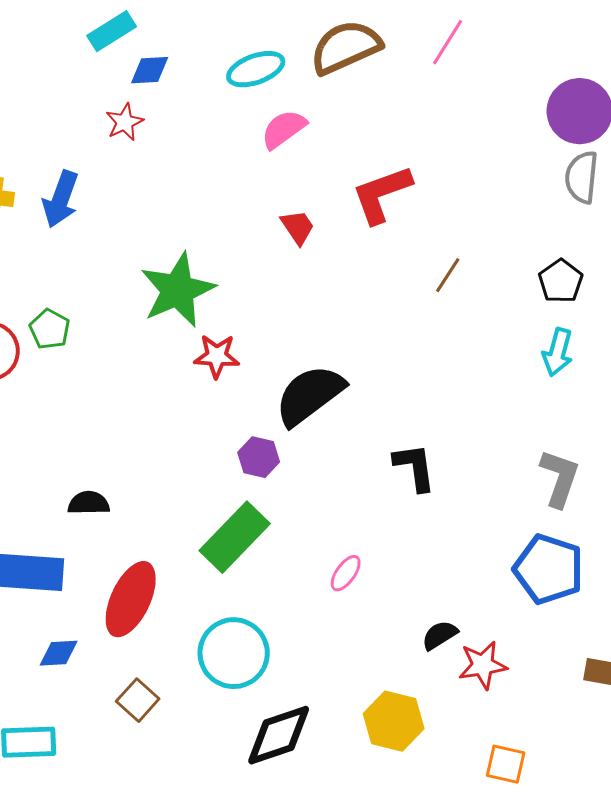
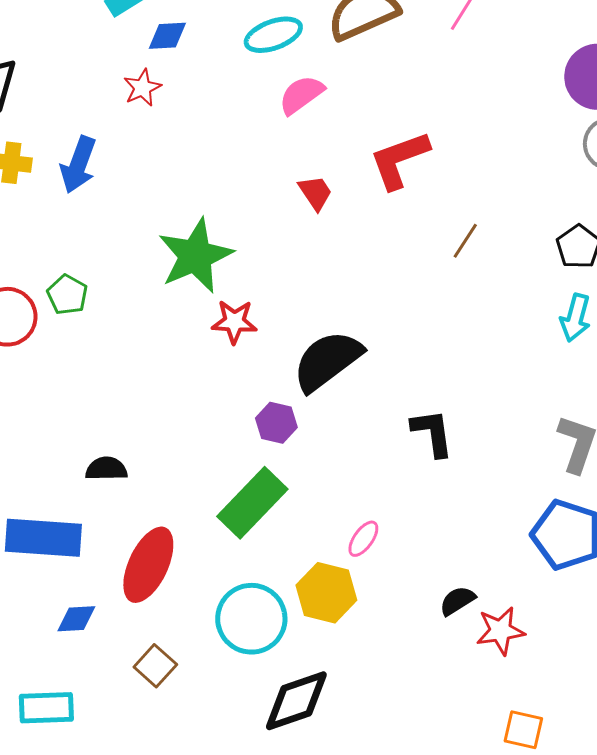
yellow hexagon: (394, 721) -> (326, 593), moved

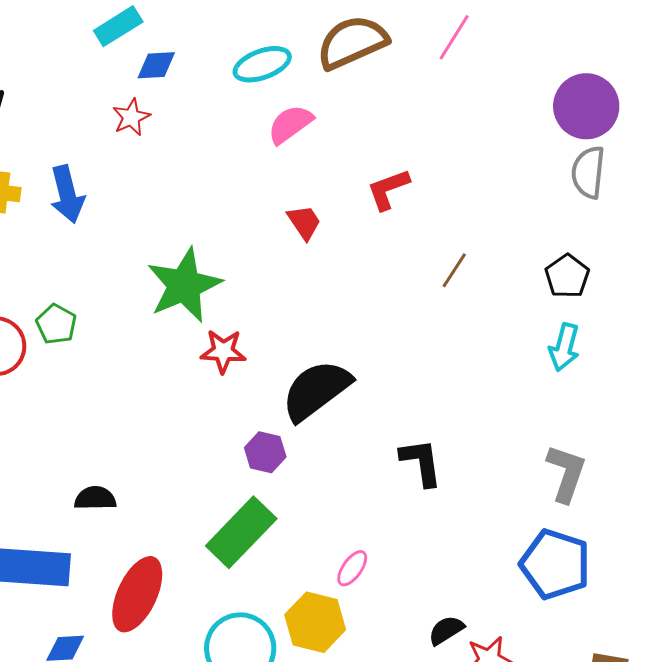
red L-shape: (399, 160) -> (388, 189), size x0.7
blue arrow: (78, 165) -> (67, 194), turned -34

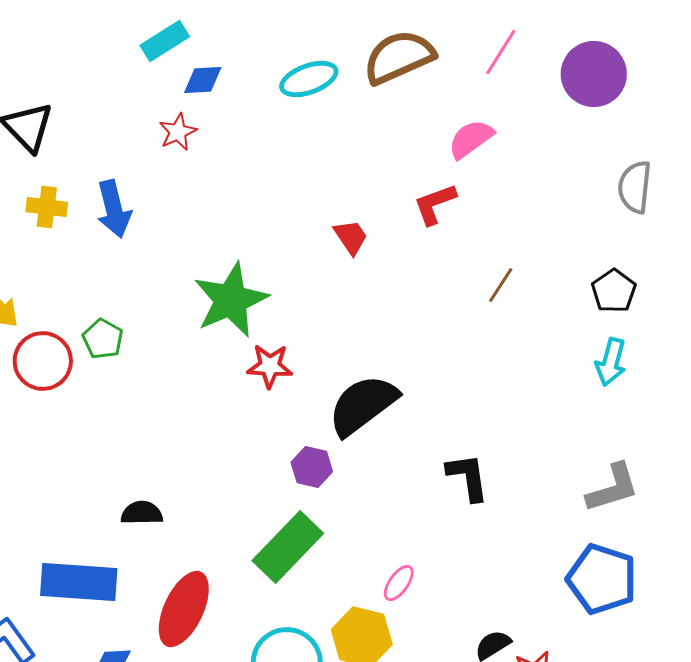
purple circle: (586, 106) -> (594, 74), moved
pink semicircle: (290, 124) -> (471, 139), moved
gray L-shape: (566, 473) -> (613, 488), turned 54

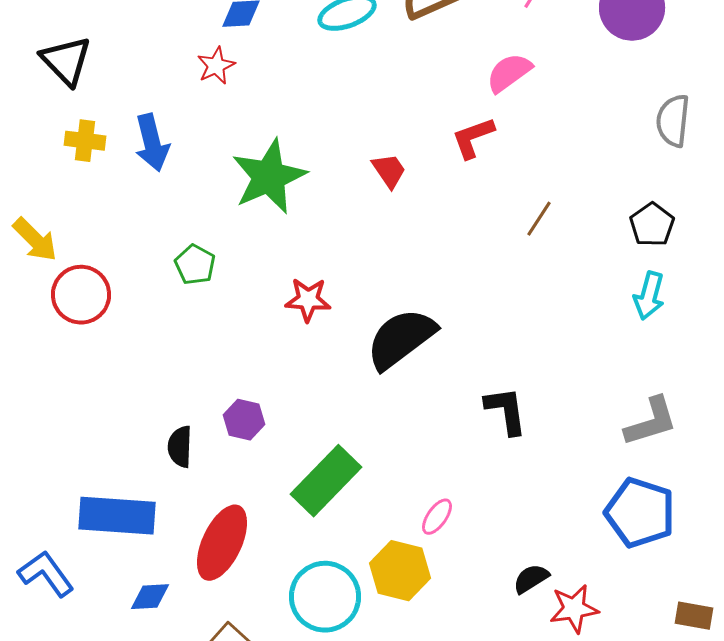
green star: (231, 300) -> (269, 177), moved
green pentagon: (103, 339) -> (195, 265), moved
purple hexagon: (312, 467) -> (244, 420), moved
black semicircle: (142, 513) -> (180, 447), turned -87

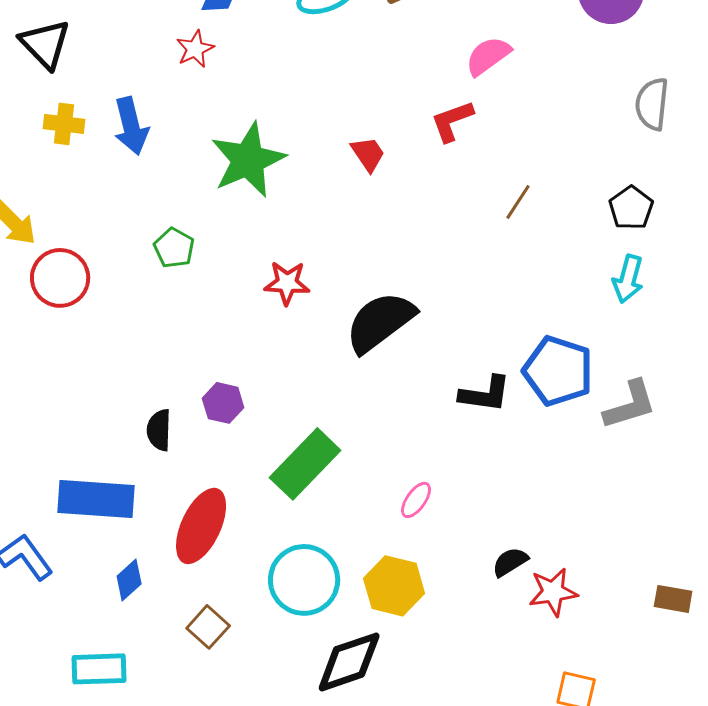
black L-shape: (506, 411) -> (485, 394), turned 106
blue pentagon: (640, 513) -> (558, 371), moved
yellow hexagon: (400, 571) -> (394, 586), moved
blue diamond: (150, 597) -> (129, 580), turned -39

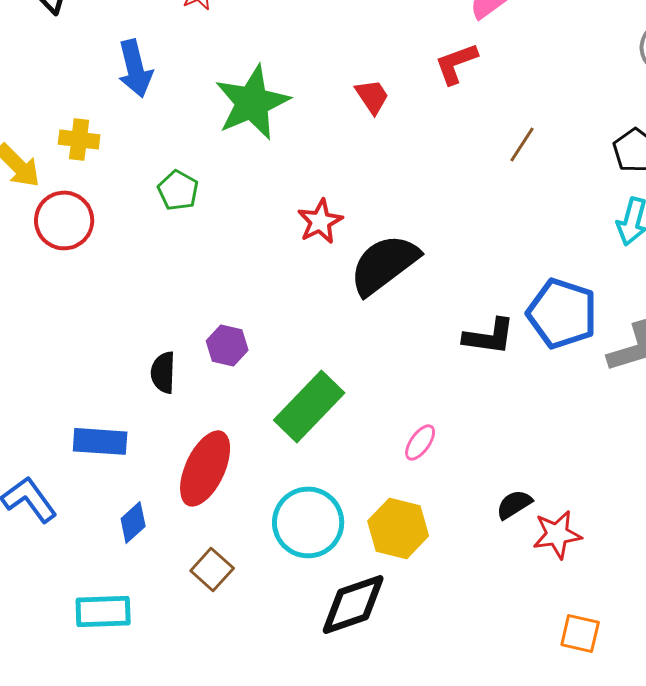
yellow cross: (64, 124) -> (79, 139), moved
red star: (287, 283) -> (320, 221), moved, turned -30
blue rectangle: (96, 499) -> (100, 441), size x0.7

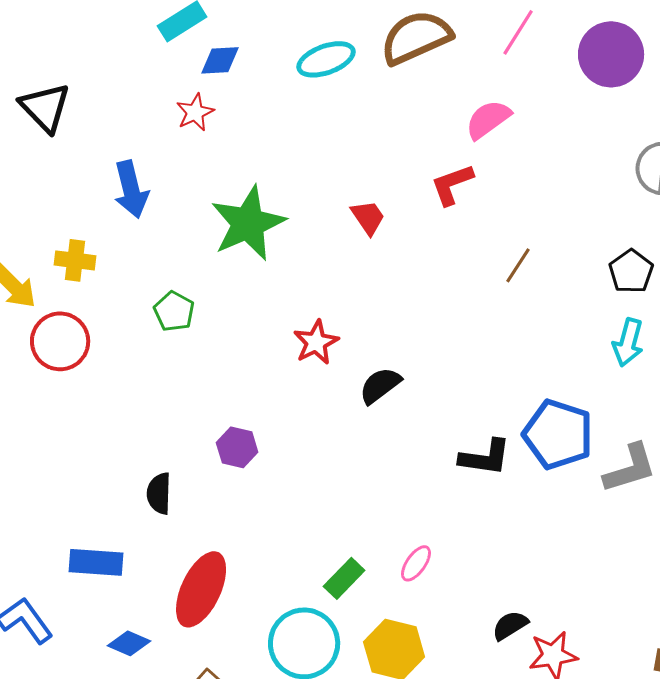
black semicircle: (384, 264) -> (380, 385), size x0.6
purple hexagon: (227, 345) -> (237, 447), moved
green rectangle: (309, 406) -> (344, 578), moved, size x0.6
blue diamond: (133, 522) -> (129, 643), turned 66

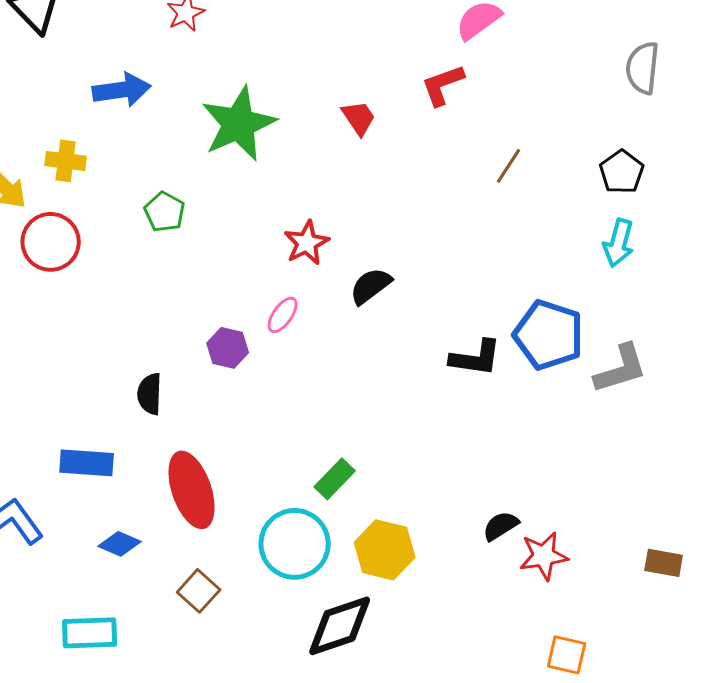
blue arrow: (131, 189) -> (122, 90), turned -84
pink ellipse: (416, 563) -> (283, 315), moved
red ellipse: (201, 589) -> (192, 490), turned -44

